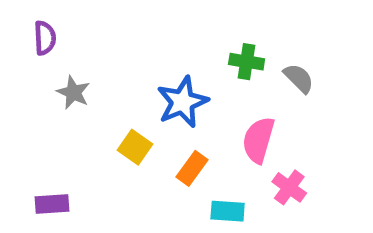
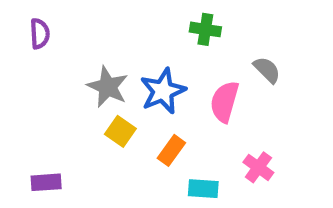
green cross: (247, 62) -> (205, 29), moved
gray star: (73, 92) -> (108, 87), moved, size x1.4
pink semicircle: (258, 140) -> (224, 102), moved

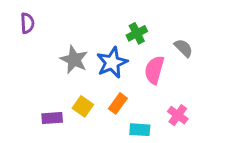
green cross: (205, 29) -> (137, 33), moved, turned -36
yellow square: (120, 131) -> (83, 106), moved
purple rectangle: (46, 182) -> (52, 118), moved

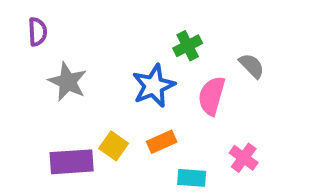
gray star: (74, 60) -> (68, 82), moved
orange rectangle: (118, 103) -> (162, 142), turned 30
purple rectangle: (52, 118) -> (72, 162), size x1.5

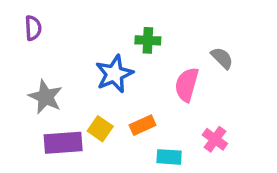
green cross: (188, 46) -> (148, 40), moved, turned 30
gray star: (68, 82) -> (45, 97), moved
blue star: (154, 86) -> (114, 74), moved

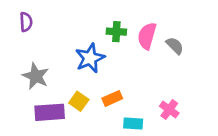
pink semicircle: (187, 85) -> (147, 36), moved

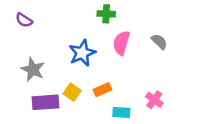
purple semicircle: (26, 22) -> (24, 20), turned 126
green cross: (116, 32) -> (106, 14), moved
pink semicircle: (147, 36) -> (121, 43), moved

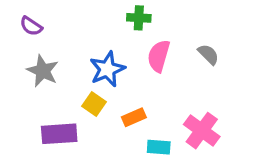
gray star: (33, 69) -> (43, 71), moved
yellow square: (72, 92) -> (94, 104), moved
pink cross: (154, 100) -> (202, 131), size x1.5

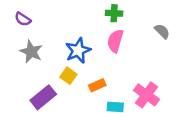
green cross: (139, 18) -> (114, 13), moved
gray semicircle: (208, 54) -> (162, 31), moved
purple rectangle: (59, 134) -> (43, 97), turned -35

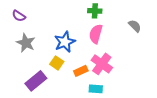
pink cross: (147, 95) -> (102, 64), moved

